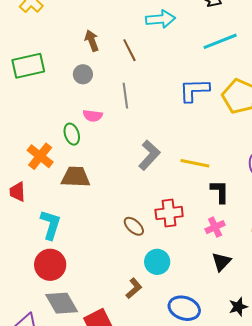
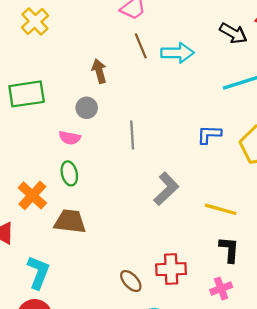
brown line: (129, 50) -> (141, 46), moved
blue L-shape: (194, 90) -> (209, 135), size x0.7
pink semicircle: (93, 116) -> (70, 138), moved
gray L-shape: (149, 155) -> (166, 189), moved
yellow line: (195, 163) -> (221, 209), moved

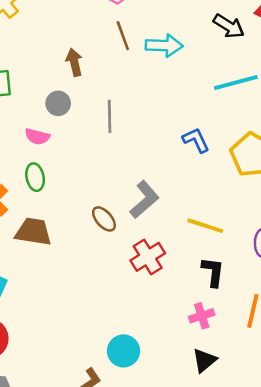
gray line: (132, 135) -> (110, 116), moved
blue L-shape: (209, 135) -> (196, 140), turned 60
red cross: (171, 269) -> (148, 257), moved, turned -32
brown ellipse: (131, 281) -> (104, 219), moved

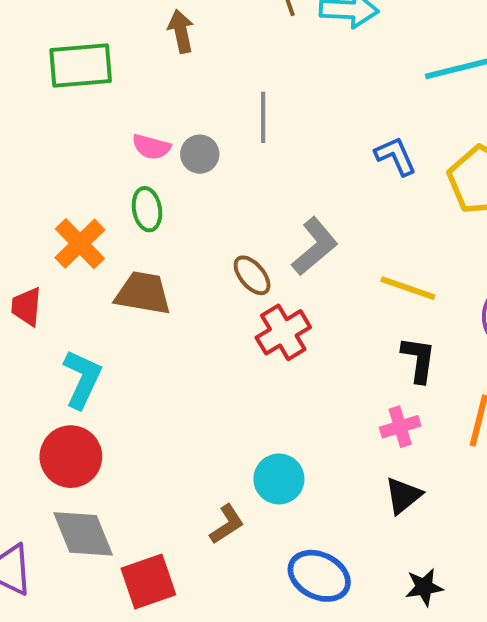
brown arrow: (74, 62) -> (181, 31), moved
gray circle: (58, 103) -> (200, 154), moved
red cross: (148, 257) -> (283, 332), moved

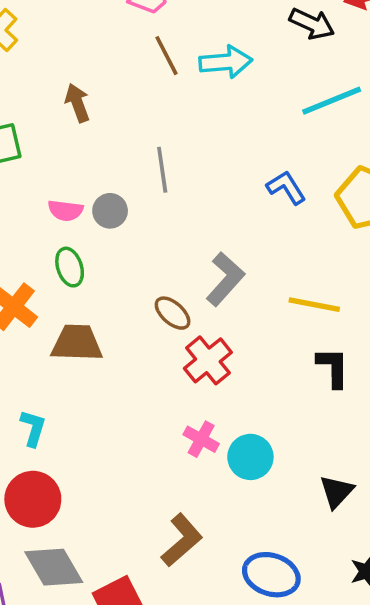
cyan L-shape: (82, 379) -> (33, 428), size x0.7
pink cross: (400, 427) -> (201, 439), moved, turned -36
cyan circle: (279, 479) -> (250, 457), moved
brown L-shape: (227, 524) -> (182, 540), size x1.4

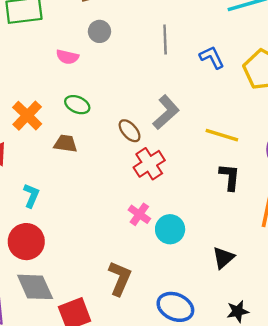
gray line: (162, 170) -> (165, 39), moved
gray circle: (110, 211) -> (99, 31), moved
green ellipse: (70, 267) -> (77, 105), moved, turned -55
brown trapezoid: (77, 343) -> (66, 144), size x0.7
brown L-shape: (182, 540) -> (120, 278), turned -32

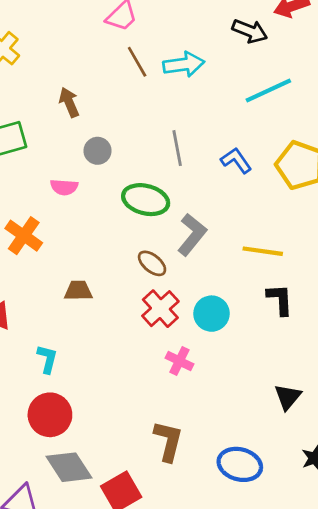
green ellipse: (77, 105) -> (146, 200), moved, size x1.5
orange cross: (27, 116) -> (24, 236), moved
red cross: (149, 164) -> (160, 309), moved
cyan circle: (170, 229) -> (212, 314), moved

